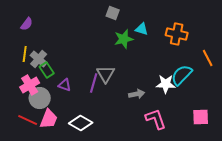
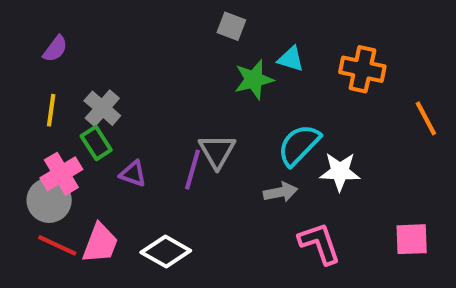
gray cross: (39, 59) -> (102, 108), moved
cyan semicircle: (182, 75) -> (299, 145), moved
gray circle: (40, 98) -> (49, 200), moved

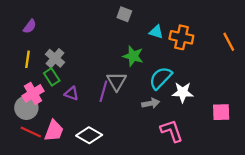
orange cross: (362, 69) -> (181, 37), moved
green star: (254, 79) -> (133, 56), moved, turned 30
orange line: (426, 118) -> (229, 42), moved
pink square: (412, 239) -> (221, 112), moved

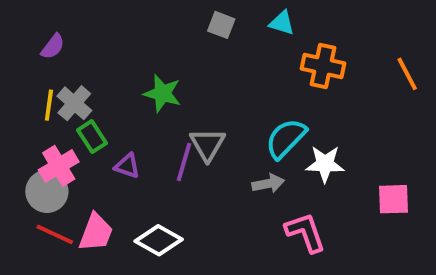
cyan triangle: (156, 32) -> (282, 23), moved
green star: (133, 56) -> (162, 93), moved
gray cross: (55, 58) -> (74, 103), moved

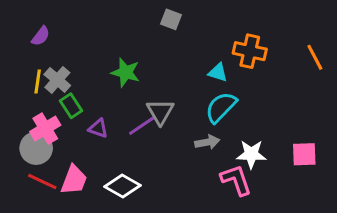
cyan triangle: (282, 23) -> (218, 72), moved
purple line: (184, 162) -> (142, 125), turned 40
white star: (325, 164) -> (251, 154), moved

